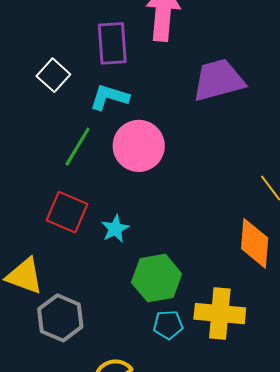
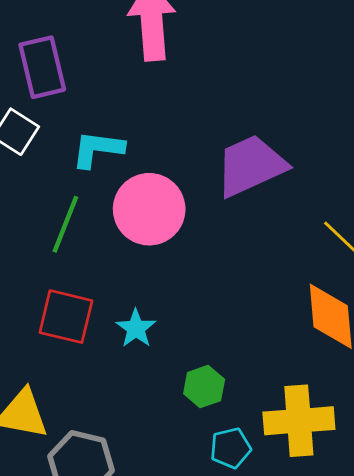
purple rectangle: (112, 43) -> (42, 67), moved
purple trapezoid: (218, 80) -> (251, 166), moved
green hexagon: (157, 278) -> (204, 387), size x0.6

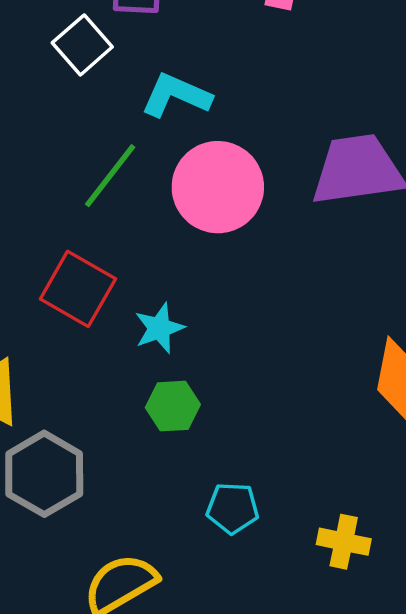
green hexagon: (204, 387) -> (173, 406), moved
yellow cross: (299, 421) -> (344, 542), moved, size x0.6

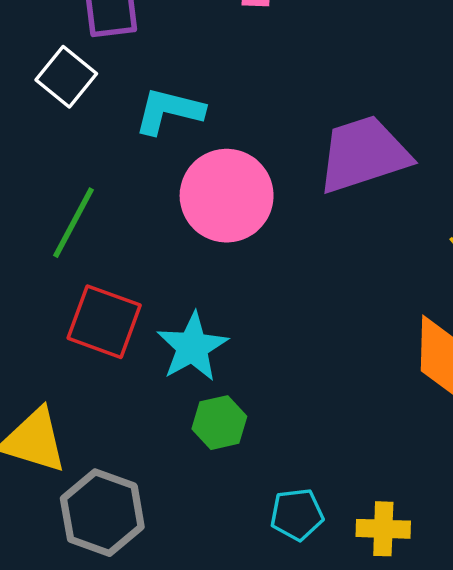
green line: (110, 176) -> (73, 223), moved
cyan star: (159, 328) -> (192, 347), size x1.4
yellow cross: (344, 542) -> (383, 529), moved

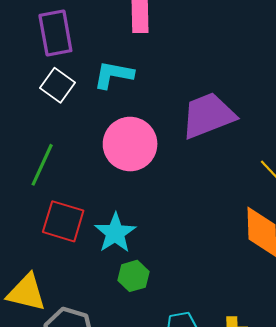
white square: (66, 77) -> (57, 85), moved
cyan L-shape: (169, 111) -> (113, 75), moved

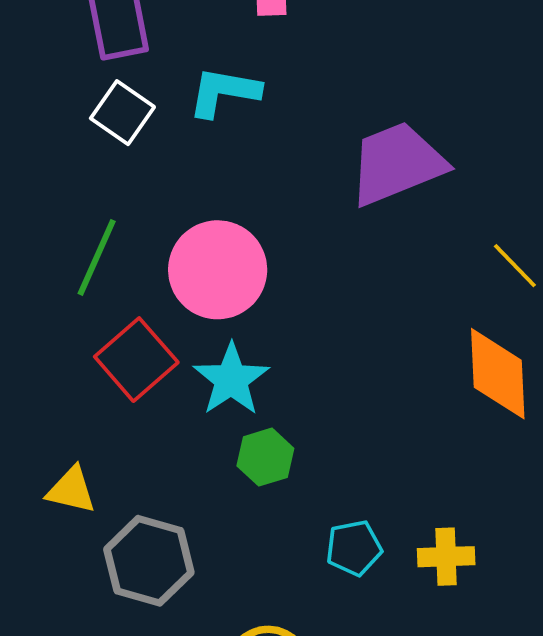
pink circle: (130, 144) -> (218, 270), moved
red square: (63, 221) -> (136, 360), turned 33
yellow triangle: (26, 293) -> (71, 490), size x0.7

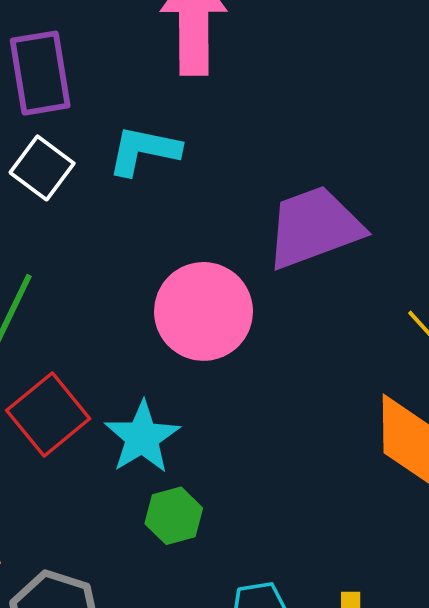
pink circle: (218, 270) -> (204, 311), moved

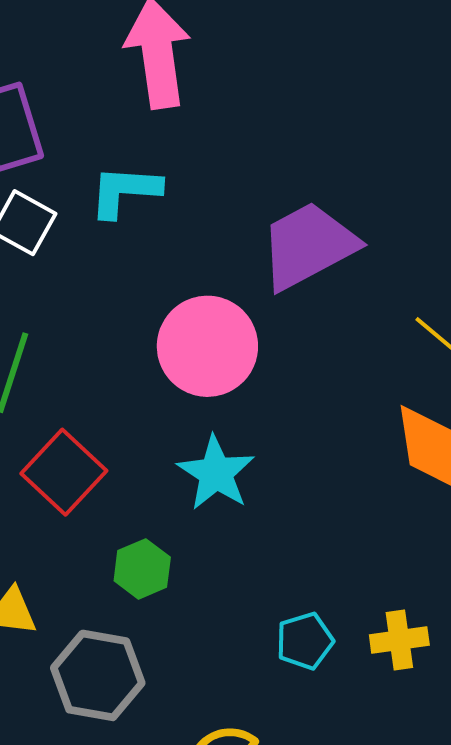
cyan star: (142, 437) -> (216, 473), moved
green hexagon: (174, 516) -> (142, 569), moved

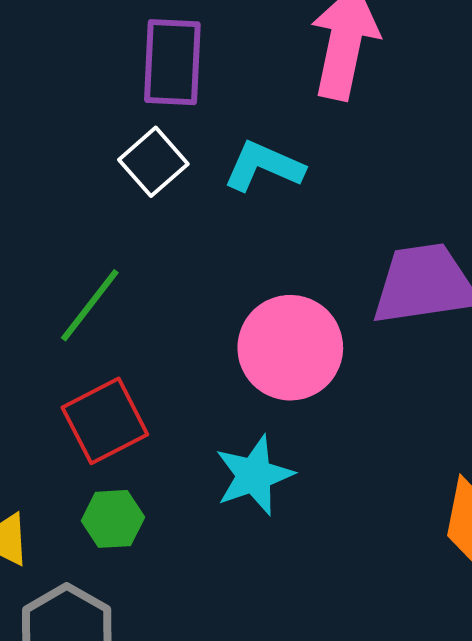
green hexagon: (142, 569) -> (113, 519), moved

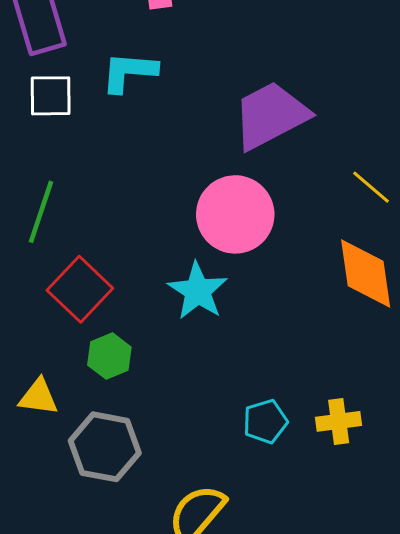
white square: (153, 162) -> (51, 96), turned -30
pink circle: (290, 348) -> (235, 214), moved

